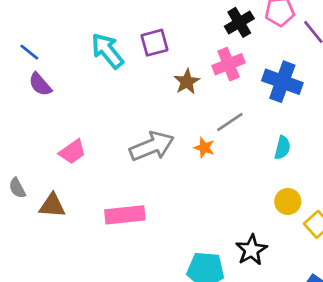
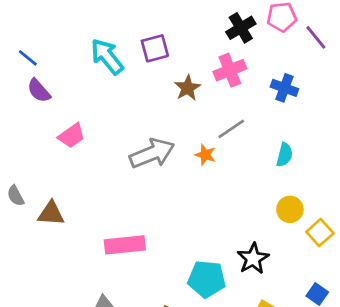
blue cross: (282, 82) -> (284, 88), size x0.7
pink trapezoid: (72, 152) -> (72, 136), moved
pink rectangle: (125, 215) -> (125, 245), moved

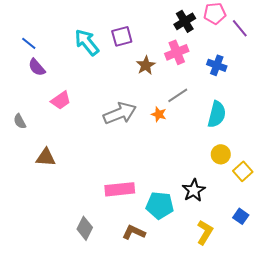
cyan semicircle: (284, 155) -> (217, 114), size x1.5
gray semicircle: (16, 196) -> (20, 121), moved
pink rectangle: (125, 245) -> (120, 189), moved

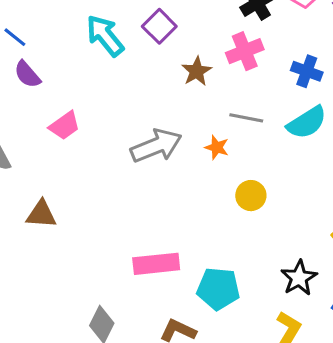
purple square: (122, 36) -> (159, 26), turned -30
gray line: (178, 95) -> (246, 118), turned 45
cyan semicircle: (217, 114) -> (307, 123), moved, turned 44
yellow circle: (221, 154) -> (251, 196), moved
black star: (194, 190) -> (299, 278), moved

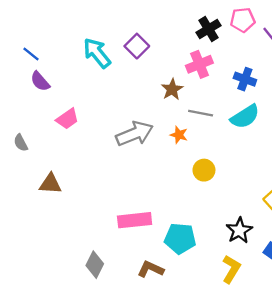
brown star: (197, 71) -> (172, 89), moved

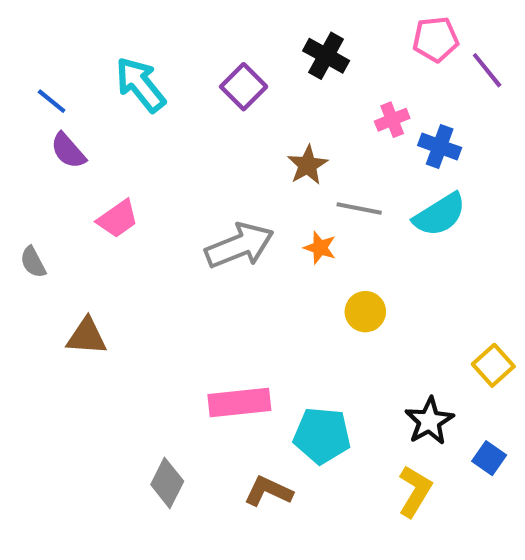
black cross: (209, 29) -> (326, 56), moved, turned -30
cyan arrow: (97, 53) -> (140, 85), moved
pink cross: (199, 64) -> (392, 120), moved, size x0.7

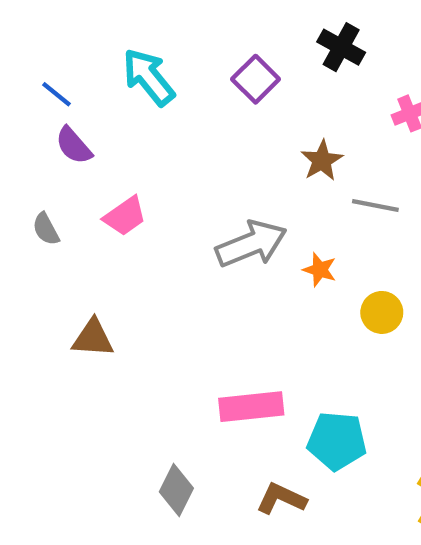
orange star: (320, 248) -> (320, 270), moved
gray semicircle: (33, 262) -> (46, 229), moved

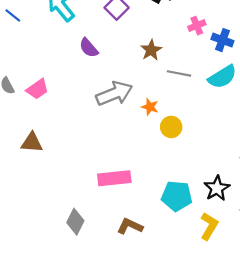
purple semicircle: (74, 146) -> (89, 48), moved
pink trapezoid: (125, 216) -> (37, 89), moved
yellow circle: (382, 312) -> (171, 127), moved
cyan pentagon: (337, 441) -> (177, 196), moved

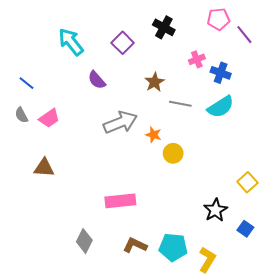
blue line: (13, 15) -> (27, 83), moved
cyan pentagon: (177, 196) -> (173, 247), moved
yellow L-shape: (209, 226) -> (207, 260), moved

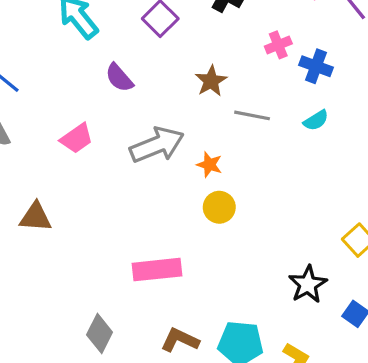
cyan semicircle: (221, 107) -> (316, 120), size x0.6
pink trapezoid: (49, 118) -> (77, 138), moved
yellow circle: (173, 153) -> (219, 207), moved

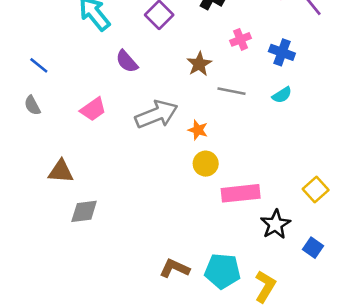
pink cross: (278, 45) -> (241, 39), moved
pink rectangle: (157, 270) -> (241, 193), moved
gray diamond: (100, 333) -> (84, 211), moved, turned 56

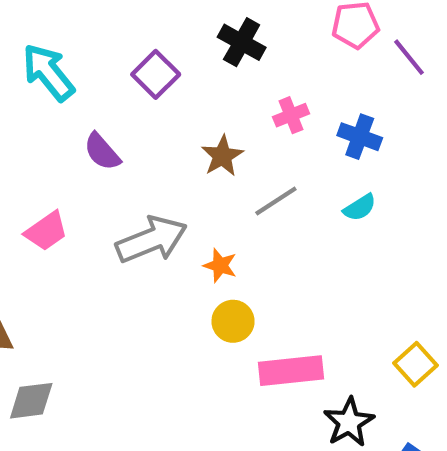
gray line: (232, 91) -> (276, 201), turned -44

